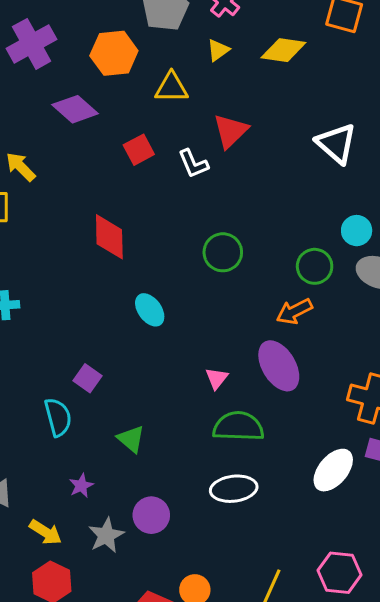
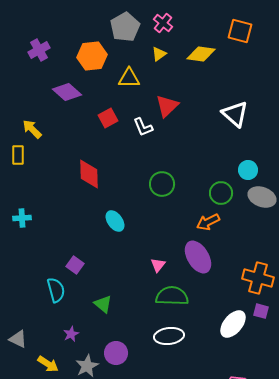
purple cross: (32, 44) -> (39, 50), size x0.7

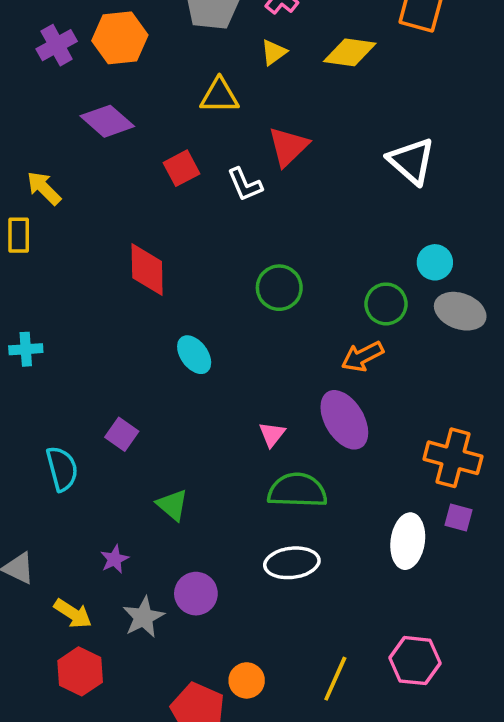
orange hexagon: (92, 56) -> (120, 38), moved
cyan semicircle: (56, 290) -> (62, 469), moved
white ellipse: (233, 324) -> (408, 541), turned -32

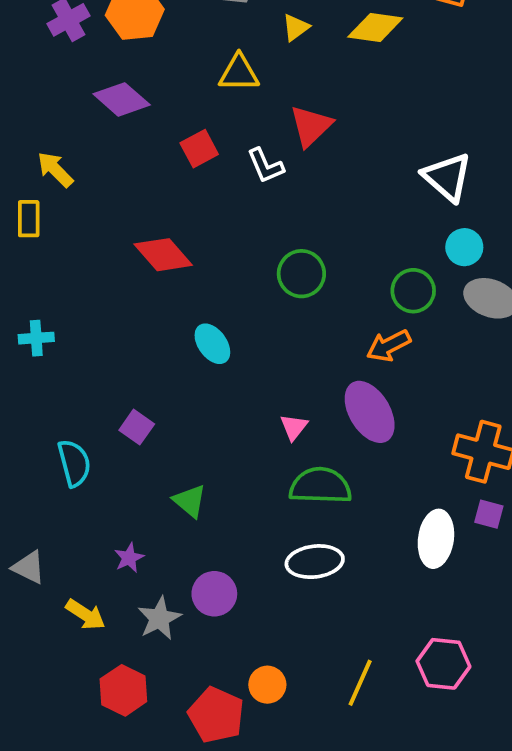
white triangle: (411, 161) -> (447, 177), moved
red diamond: (147, 270) -> (163, 255), turned -40
red hexagon: (80, 671) -> (123, 690), moved

